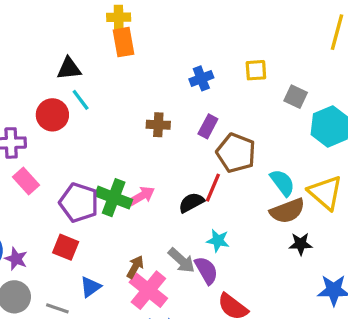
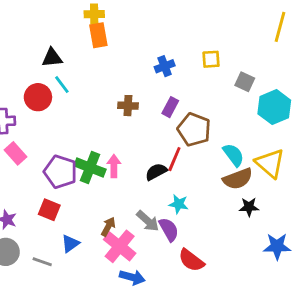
pink arrow: (142, 196) -> (114, 166), turned -60

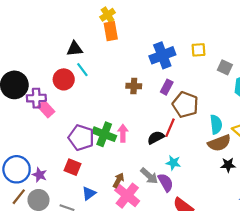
yellow cross: (94, 14) -> (108, 15), turned -32
blue cross: (165, 66) -> (162, 55), size x1.6
pink rectangle: (15, 153) -> (46, 109), moved
cyan semicircle: (233, 155) -> (216, 124), turned 30

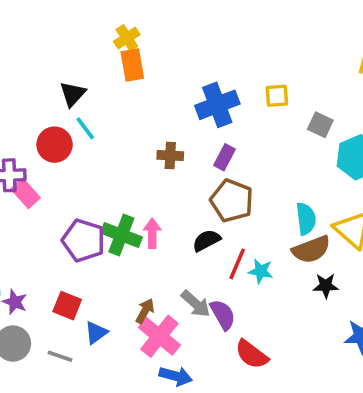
black triangle: (75, 49) -> (73, 94), turned -42
brown pentagon: (185, 105) -> (232, 201), moved
red line: (170, 128) -> (237, 264), moved
cyan star: (173, 163) -> (261, 271), moved
red square: (72, 167) -> (67, 306), moved

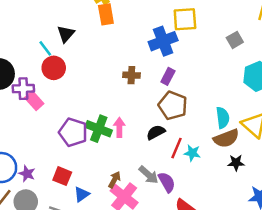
yellow square: (277, 96) -> (185, 19), moved, size x1.5
gray square: (320, 125) -> (235, 40), moved, turned 35
cyan line: (85, 128) -> (45, 48), moved

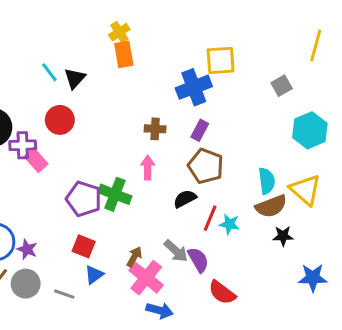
cyan line: (45, 48) -> (49, 72), moved
pink arrow: (119, 127) -> (148, 168), moved
red square: (62, 176) -> (84, 246), moved

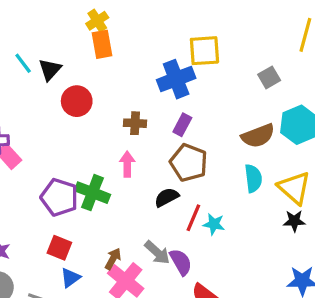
red circle: (60, 120) -> (77, 101), moved
brown semicircle: (271, 206) -> (258, 136), moved
black star: (283, 236) -> (294, 221), moved

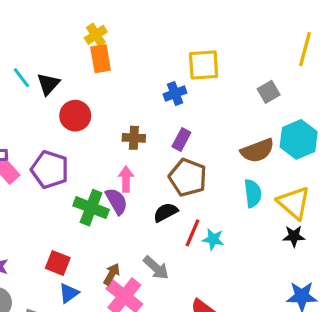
blue cross: (176, 79) -> (175, 93), size x0.6
purple pentagon: (59, 197) -> (50, 170), moved
purple semicircle: (181, 262) -> (116, 201), moved

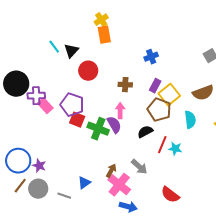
yellow square: (204, 65) -> (169, 95), moved, turned -35
cyan semicircle: (253, 193) -> (190, 120), moved
red square: (58, 263) -> (77, 120), moved

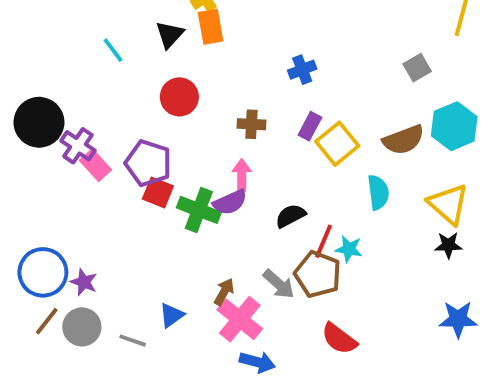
black triangle: (71, 51) -> (170, 35), moved
purple cross: (36, 96) -> (78, 146), turned 36
brown pentagon: (159, 110) -> (318, 274), moved
purple semicircle: (114, 125) -> (230, 202), turned 96

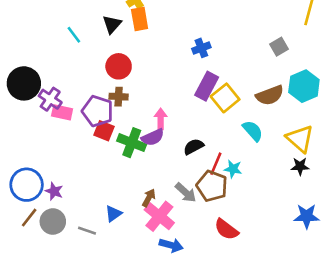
brown cross: (251, 124) -> (119, 97), moved
purple rectangle: (310, 126) -> (207, 86), size x1.5
pink rectangle: (96, 165) -> (62, 112), turned -36
cyan semicircle: (378, 192) -> (253, 131), turned -35

